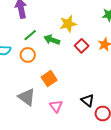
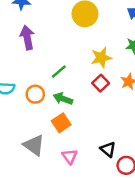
yellow star: (68, 24) -> (101, 58), moved
green line: (30, 35) -> (59, 72), moved
green arrow: (52, 40) -> (63, 99), moved

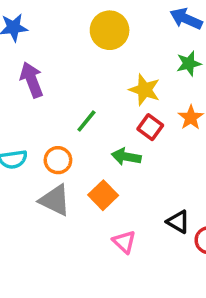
yellow star: (101, 58) -> (145, 90), turned -30
green arrow: (63, 99) -> (126, 157), moved
gray triangle: (34, 145) -> (55, 200), moved

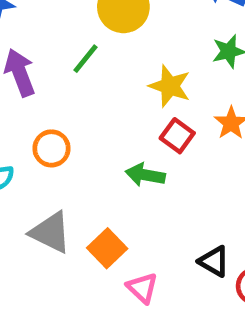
green line: (86, 121) -> (86, 59), moved
orange circle: (58, 160) -> (51, 148), moved
orange square: (103, 195) -> (107, 248), moved

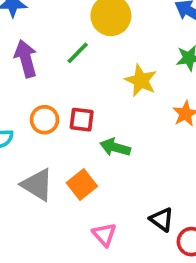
red square: (177, 136) -> (82, 120), moved, turned -35
orange square: (107, 248) -> (82, 184), moved

